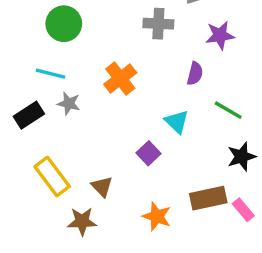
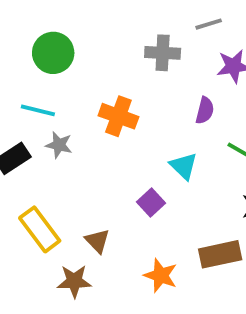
orange cross: (120, 79) -> (118, 116), turned -32

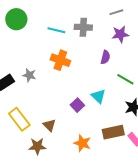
gray line: (209, 24) -> (116, 12), moved
green circle: (53, 53) -> (16, 19), moved
cyan line: (38, 110) -> (56, 30), moved
cyan triangle: (184, 166) -> (98, 96), moved

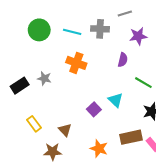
gray line: (116, 12) -> (125, 13), moved
green circle: (16, 19) -> (39, 30), moved
yellow rectangle: (19, 119) -> (34, 124), size x0.7

